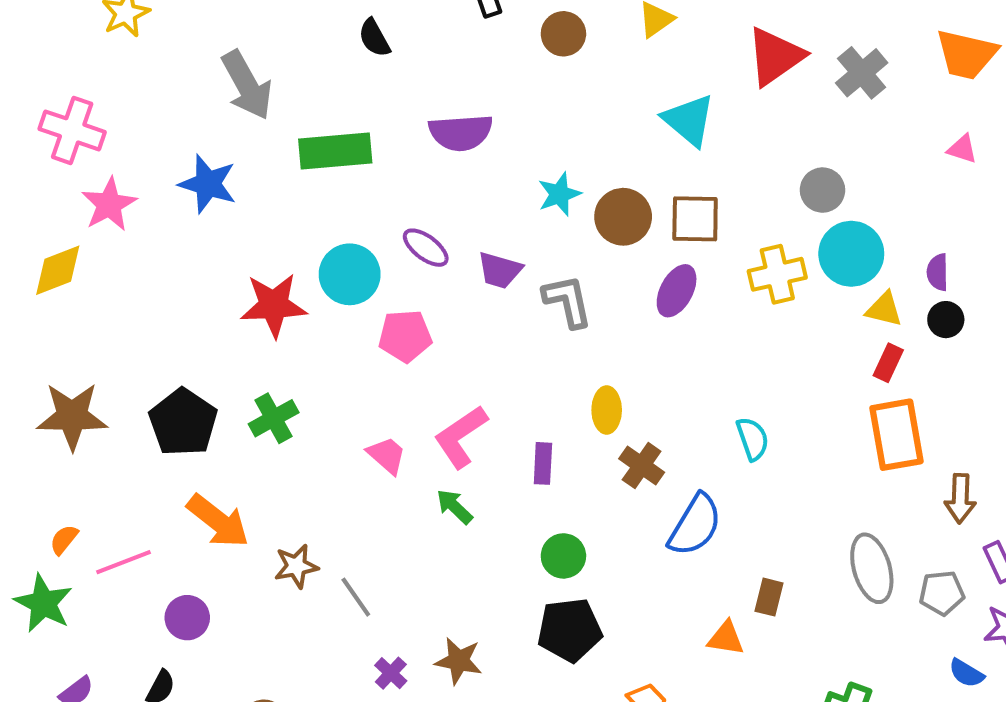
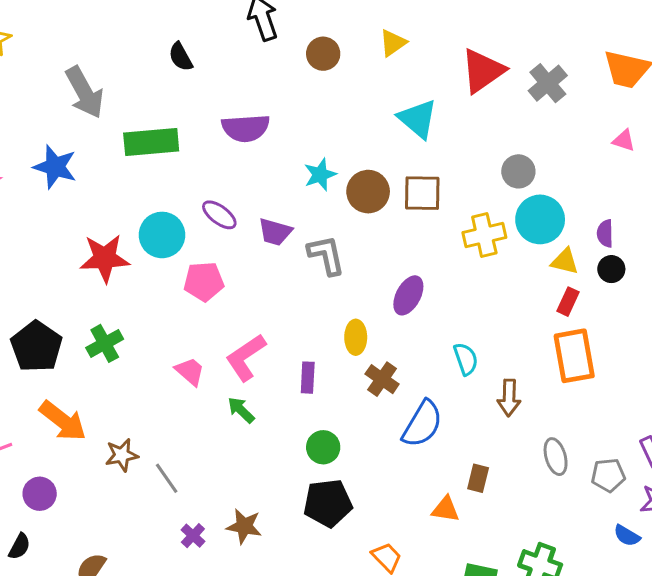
purple ellipse: (677, 291) -> (408, 295), moved
brown arrow: (960, 498) -> (509, 398), moved
gray ellipse: (872, 568) -> (556, 457), size x0.7

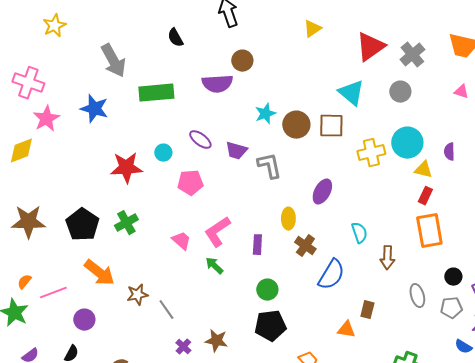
brown circle: (323, 54) -> (242, 61), moved
cyan triangle: (418, 119) -> (351, 93), moved
gray circle: (518, 171) -> (400, 92), moved
cyan circle: (162, 235) -> (163, 153), size x0.6
black circle: (611, 269) -> (453, 277), moved

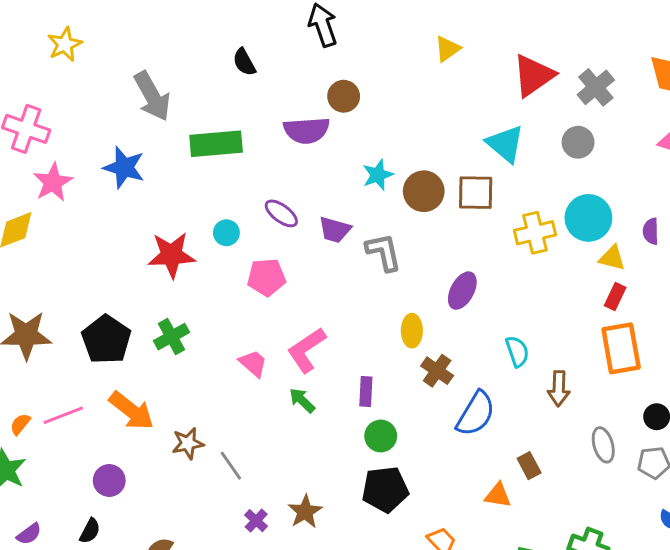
purple rectangle: (257, 245) -> (366, 391), moved
pink line: (53, 293) -> (63, 415), moved
brown rectangle: (367, 310) -> (529, 466), turned -42
brown star: (216, 341) -> (305, 512), turned 30

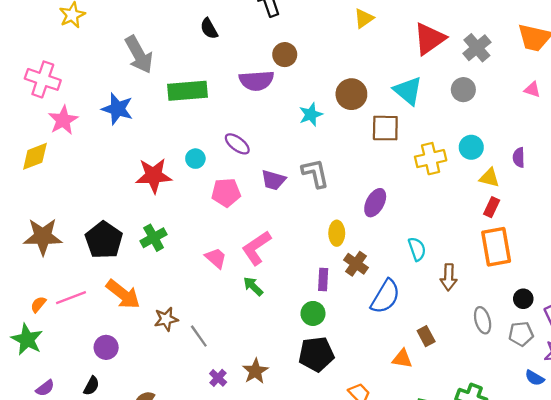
brown circle: (424, 191) -> (351, 94), moved
cyan circle: (588, 218) -> (471, 147), size x0.7
purple trapezoid: (335, 230) -> (273, 180), moved
purple rectangle: (366, 391) -> (323, 280), moved

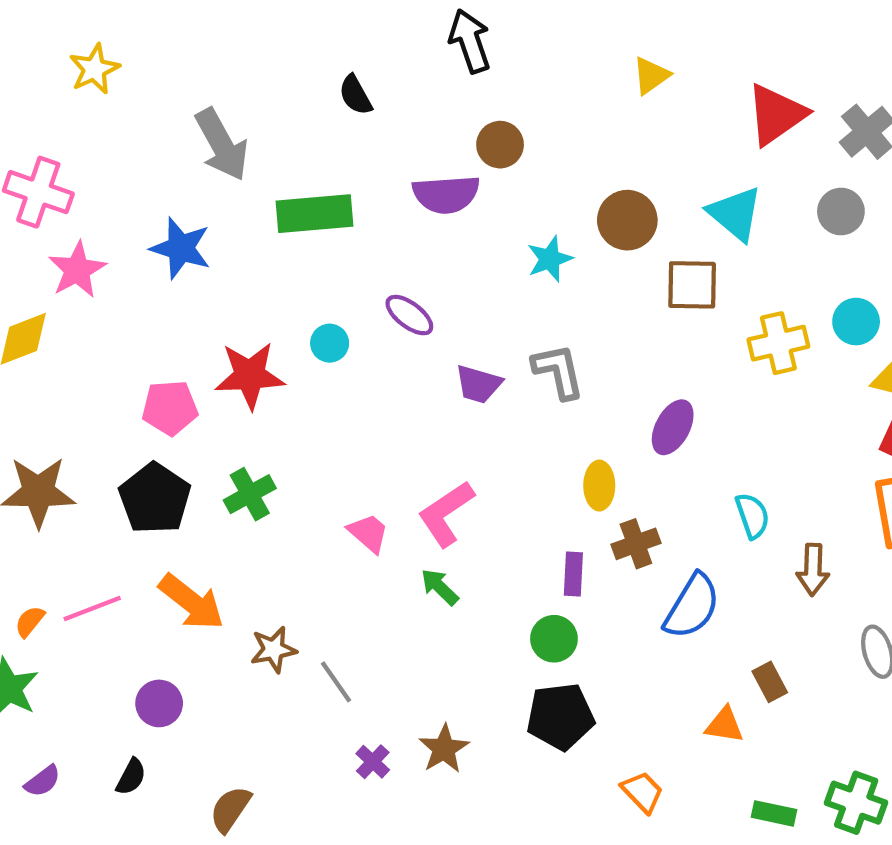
pink pentagon: (226, 192) -> (170, 408), moved
brown cross: (356, 264) -> (636, 544), turned 35

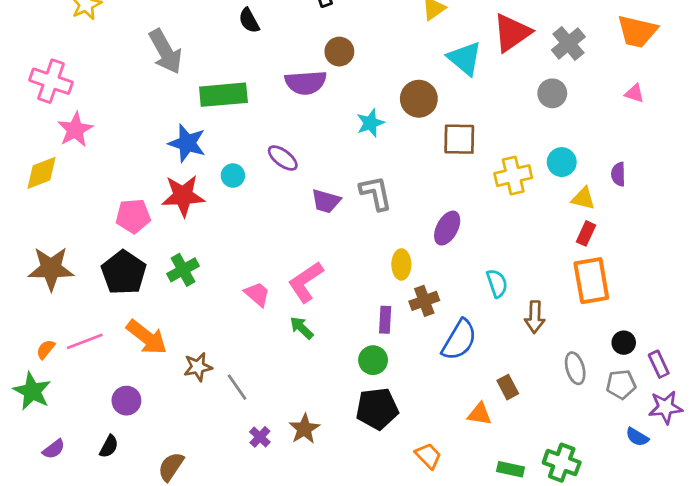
cyan triangle: (735, 214) -> (465, 58), moved
blue star: (181, 248) -> (187, 143), moved

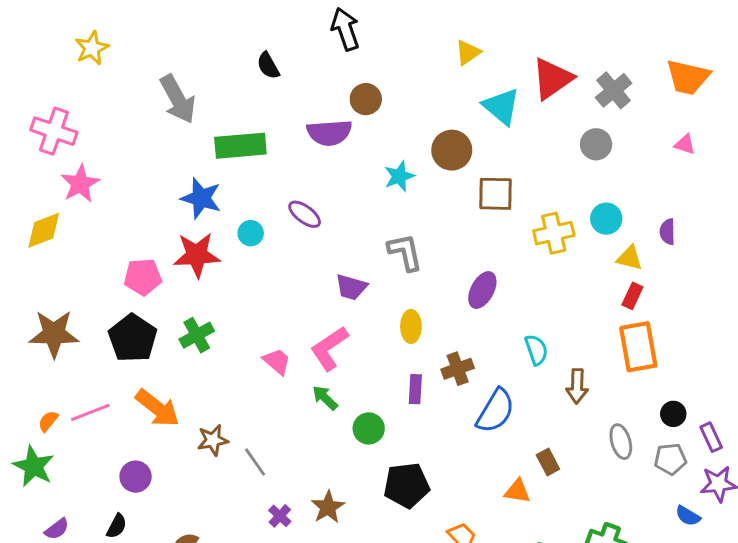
purple trapezoid: (326, 201) -> (351, 287), moved
yellow ellipse: (401, 264) -> (411, 326), moved
green circle: (373, 360) -> (369, 428), moved

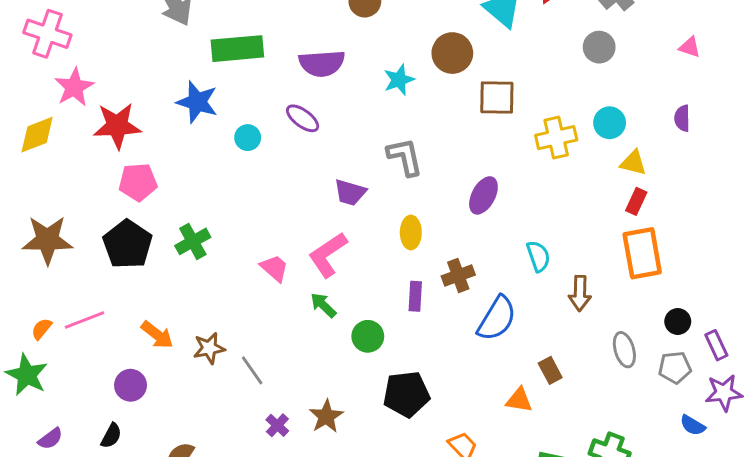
purple semicircle: (329, 133) -> (322, 63), moved
purple semicircle: (667, 232) -> (682, 118), moved
red star: (197, 255) -> (117, 126), moved
orange arrow: (157, 408) -> (157, 335), moved, size x0.7

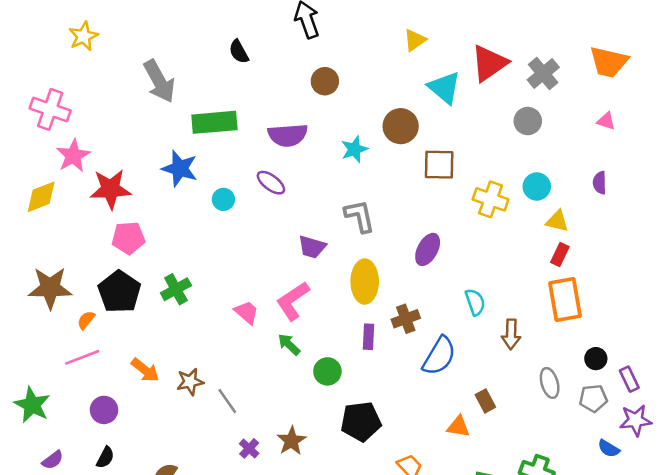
yellow cross: (556, 138) -> (491, 199), turned 32
yellow ellipse: (411, 232) -> (365, 282), size x1.5
orange semicircle: (42, 329) -> (86, 320), moved
purple circle: (131, 385) -> (104, 410), moved

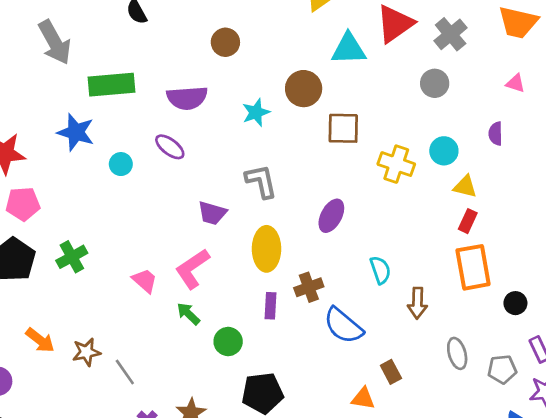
cyan triangle: (444, 88) -> (349, 49), turned -42
purple semicircle: (600, 183) -> (496, 134), moved
blue semicircle: (439, 356) -> (343, 326), turned 99
black circle: (596, 359) -> (515, 303), moved

